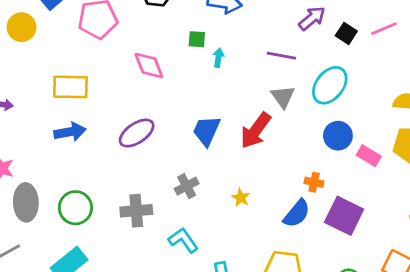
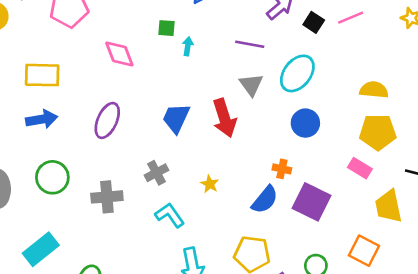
red arrow: (256, 131) -> (224, 118), turned -54
purple ellipse: (137, 133) -> (107, 120), turned -32
pink rectangle: (369, 156) -> (360, 168), moved
green circle: (75, 208) -> (52, 177), moved
cyan L-shape: (183, 240) -> (170, 215), moved

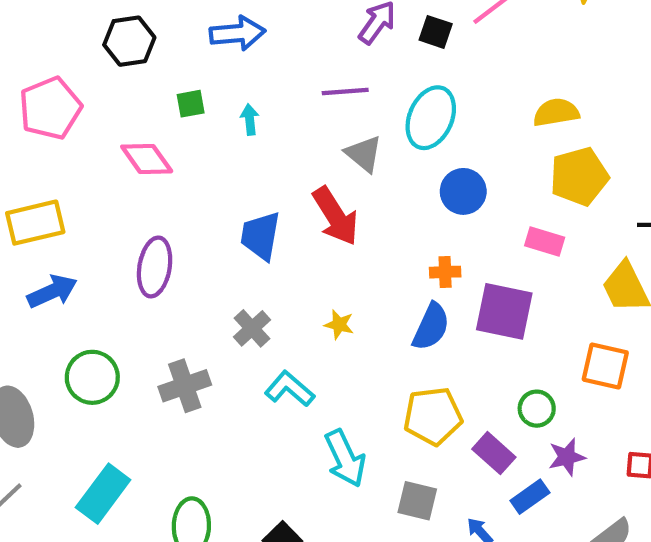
green square: (166, 28) -> (191, 104), moved
pink rectangle: (360, 168) -> (545, 241), moved

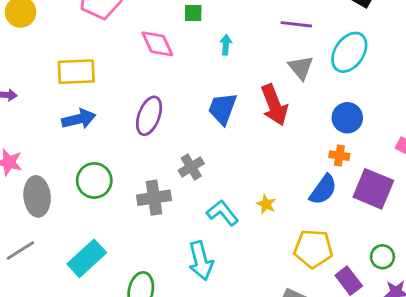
cyan arrow: (250, 120) -> (226, 45), moved
blue circle: (463, 191) -> (347, 118), moved
yellow star: (339, 325) -> (266, 204), moved
gray cross: (252, 328) -> (191, 167), moved
cyan arrow: (345, 458) -> (201, 261), moved

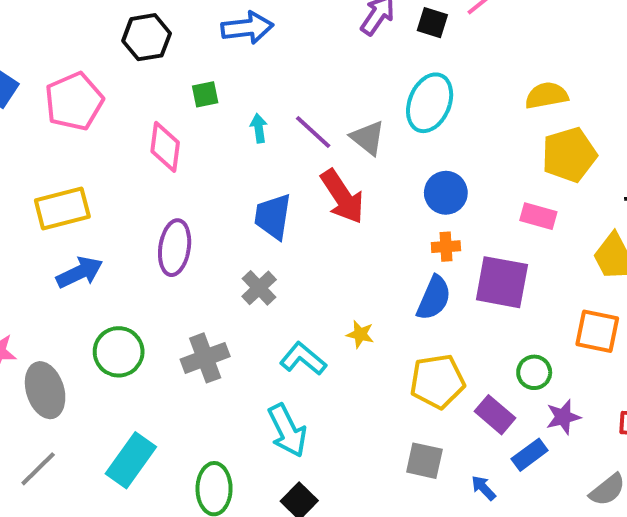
purple line: (296, 24) -> (313, 132), moved, turned 48
pink diamond: (157, 44) -> (165, 147), turned 44
gray cross: (191, 167) -> (259, 288), moved

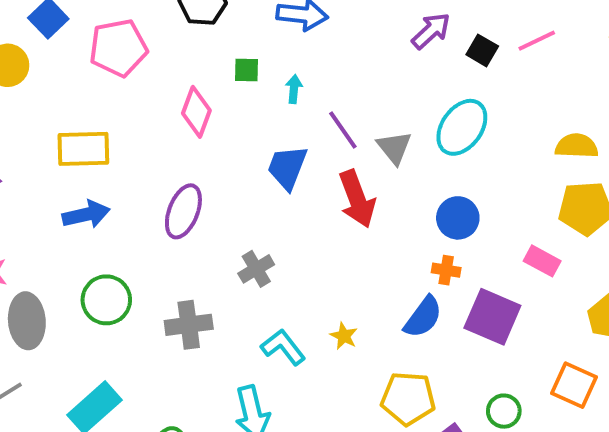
cyan arrow: (259, 128) -> (294, 89), moved
blue trapezoid: (273, 216) -> (287, 167), moved

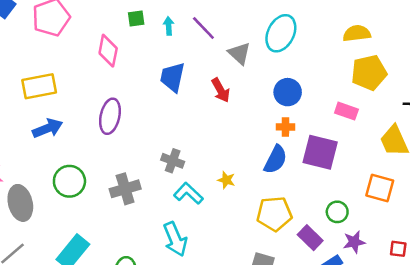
purple line: (343, 130) -> (203, 28), moved
red arrow: (357, 199) -> (221, 90), size x0.7
gray cross: (256, 269) -> (173, 161), moved, turned -30

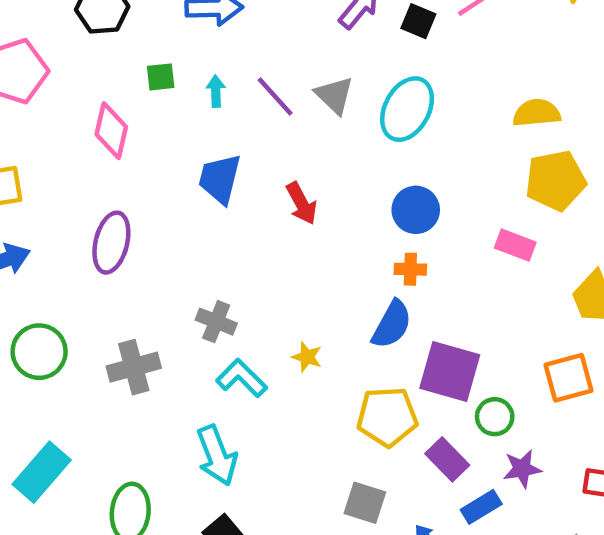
gray triangle: (239, 53) -> (334, 95), moved
purple square: (320, 152) -> (450, 372), moved
orange square: (380, 188) -> (568, 378), turned -32

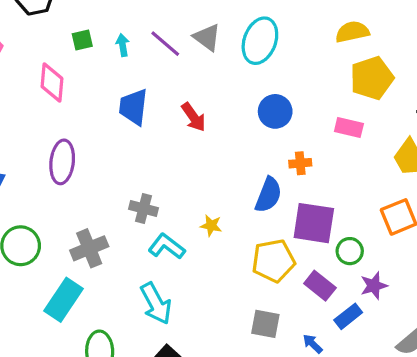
orange cross: (410, 269) -> (300, 163), moved
cyan rectangle: (42, 472) -> (63, 300), moved

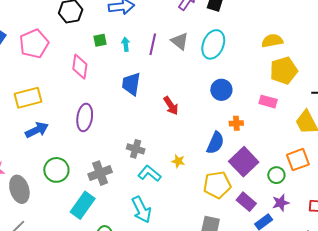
purple line: (165, 44) -> (153, 44), turned 60
red arrow: (194, 117) -> (171, 106), moved
purple square: (314, 223) -> (244, 162), turned 36
green circle: (350, 251) -> (276, 175), moved

